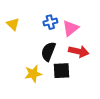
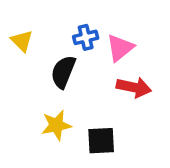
black semicircle: (48, 51) -> (63, 72), moved
black square: (61, 71) -> (101, 141), moved

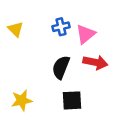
black semicircle: (63, 72) -> (61, 67), moved
yellow star: (56, 125) -> (22, 100), moved

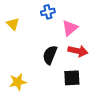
blue cross: (61, 27) -> (48, 12), moved
black square: (72, 100) -> (72, 78), moved

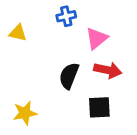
yellow triangle: (13, 24) -> (18, 33), turned -32

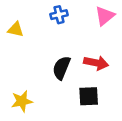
pink triangle: (97, 38) -> (105, 16), moved

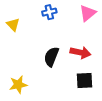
yellow triangle: (16, 29) -> (13, 25), turned 32
black square: (89, 96) -> (85, 80), moved

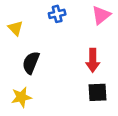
red arrow: (80, 52) -> (93, 60), turned 78
black semicircle: (51, 57) -> (31, 63), moved

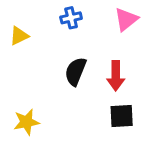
yellow triangle: (15, 28) -> (19, 36), turned 49
black semicircle: (31, 63) -> (76, 71), moved

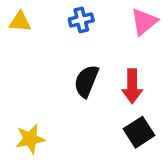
yellow triangle: (19, 36) -> (20, 22), moved, turned 30
black square: (122, 116) -> (139, 132), turned -30

